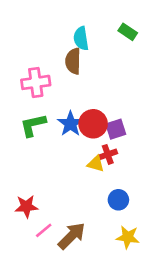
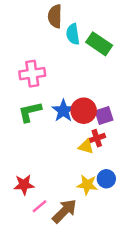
green rectangle: (128, 32) -> (99, 44), moved, size x1.5
brown semicircle: (73, 61) -> (55, 16), moved
yellow star: (128, 237) -> (87, 185), moved

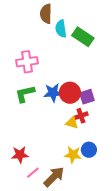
blue star: (63, 111) -> (53, 93), turned 30

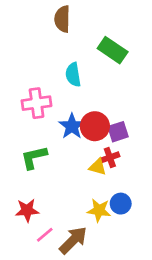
cyan semicircle: (61, 29) -> (73, 75), moved
pink cross: (27, 62) -> (37, 103), moved
blue star: (53, 93) -> (72, 126), turned -30
green L-shape: (25, 94) -> (34, 157), moved

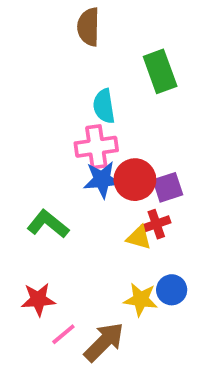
green rectangle: (113, 50) -> (160, 71), turned 36
pink cross: (37, 103) -> (96, 147), moved
blue star: (72, 126) -> (102, 180), turned 30
green L-shape: (34, 157) -> (48, 224), turned 52

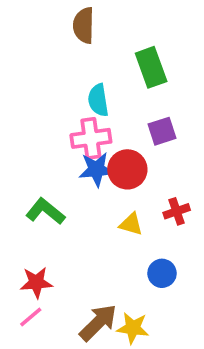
purple square: (168, 187) -> (162, 131), moved
red cross: (156, 224) -> (177, 211), moved
yellow star: (141, 299) -> (133, 328), moved
pink line: (63, 334) -> (31, 317), moved

